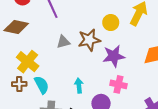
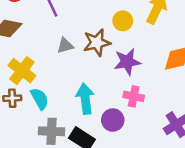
cyan arrow: (79, 86) -> (85, 99), size x1.6

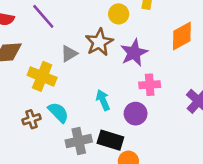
yellow cross: (22, 71) -> (42, 76), moved
cyan arrow: (85, 99) -> (103, 100), size x0.7

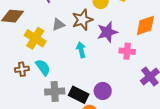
pink cross: (150, 85) -> (127, 51), moved
cyan arrow: (103, 100) -> (81, 50), moved
purple circle: (136, 114) -> (103, 91), moved

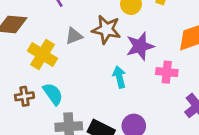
brown star: (82, 20) -> (106, 30), turned 30
cyan arrow: (81, 50) -> (119, 77), moved

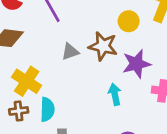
yellow cross: (42, 55) -> (27, 81), moved
cyan semicircle: (53, 94) -> (47, 109), turned 35

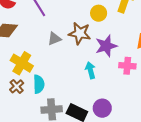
brown cross: (19, 111) -> (17, 86), turned -32

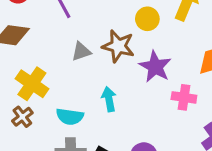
purple star: (106, 46) -> (155, 67), turned -30
cyan arrow: (90, 70) -> (109, 99), moved
cyan semicircle: (39, 84) -> (70, 117), moved, turned 96

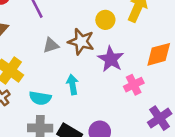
pink cross: (184, 97) -> (134, 85), turned -36

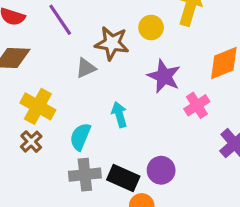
brown star: (81, 42) -> (112, 43), moved
cyan semicircle: (40, 98) -> (80, 137), turned 110

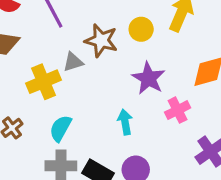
yellow cross: (38, 106) -> (43, 82), moved, turned 32
cyan arrow: (119, 115) -> (125, 122), moved

